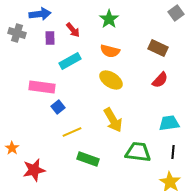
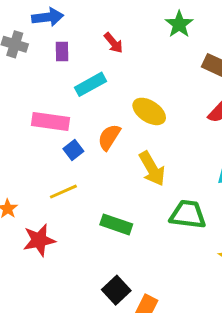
green star: (109, 19) -> (179, 24), moved
red arrow: (73, 30) -> (113, 43), moved
orange semicircle: (110, 51) -> (109, 137), moved, turned 108
yellow line: (72, 132) -> (63, 192), moved

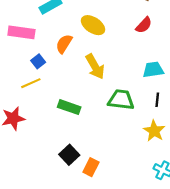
blue square: (73, 150) -> (38, 61), moved

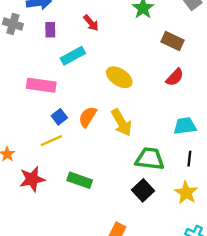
orange semicircle: (64, 44) -> (88, 117), moved
green rectangle: (69, 107) -> (80, 180), moved
black square: (69, 155) -> (143, 190), moved

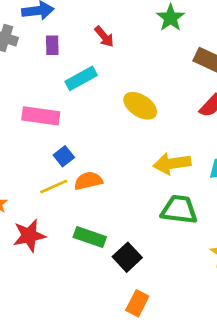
orange semicircle: (88, 117) -> (88, 181), moved, turned 45
yellow arrow: (122, 123) -> (172, 163), moved, turned 112
black square: (143, 190) -> (127, 257), moved

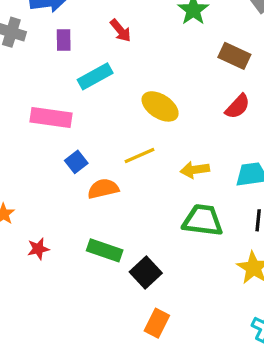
yellow arrow: (172, 163) -> (195, 170), size x0.7
yellow line: (54, 187) -> (139, 155), moved
red star: (29, 236) -> (38, 249), size x0.6

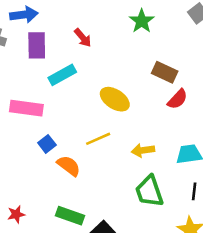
purple rectangle: (64, 40) -> (37, 45), size x1.5
brown rectangle: (234, 56) -> (165, 72), moved
orange semicircle: (103, 189) -> (69, 166), turned 50
green trapezoid: (203, 220) -> (149, 191), turned -116

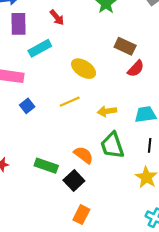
orange semicircle: (69, 166) -> (84, 155), moved

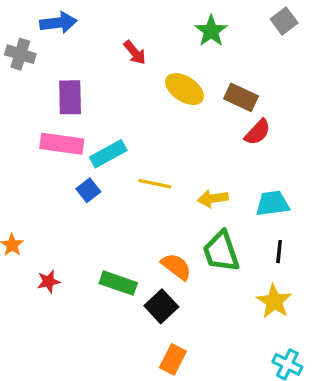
purple rectangle: (19, 24) -> (70, 97), moved
cyan rectangle: (40, 48) -> (108, 154), moved
yellow ellipse: (84, 69) -> (185, 89), moved
yellow line: (70, 102) -> (155, 184), turned 36

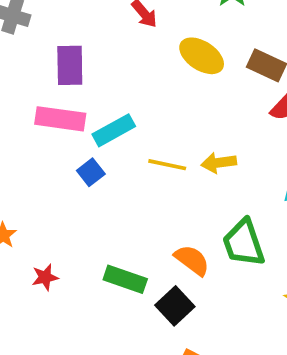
yellow arrow: (213, 199) -> (219, 163), moved

